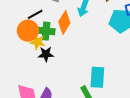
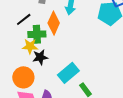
orange circle: (28, 31) -> (23, 77), moved
cyan rectangle: (97, 77) -> (68, 73), moved, turned 55

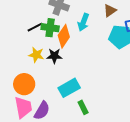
green cross: (37, 34) -> (50, 28), moved
black star: (40, 57) -> (54, 56), moved

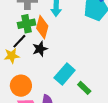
black line: (35, 27) -> (19, 41), moved
yellow star: (36, 55) -> (12, 56), moved

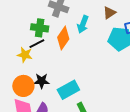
green cross: (26, 24) -> (40, 28), moved
black star: (40, 49) -> (42, 81), moved

